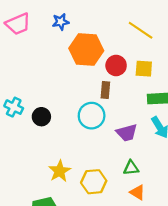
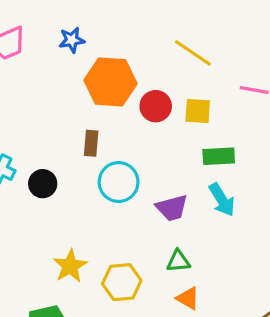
brown rectangle: (105, 90) -> (91, 143), moved

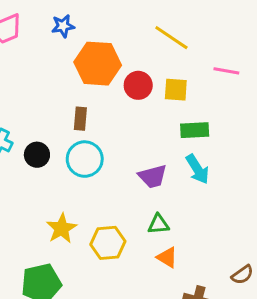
cyan circle: (119, 182) -> (85, 159), moved

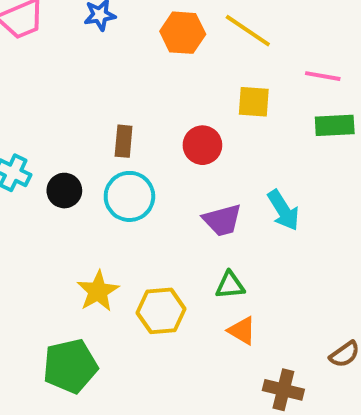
orange hexagon: (98, 64) -> (183, 33), moved, size x0.7
red circle: (138, 85) -> (202, 145), moved
green rectangle: (195, 130) -> (335, 125), moved

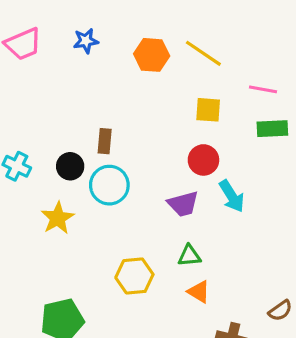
red circle: (202, 145) -> (203, 160), moved
black circle: (64, 191) -> (70, 166), moved
yellow star: (98, 291) -> (58, 218), moved

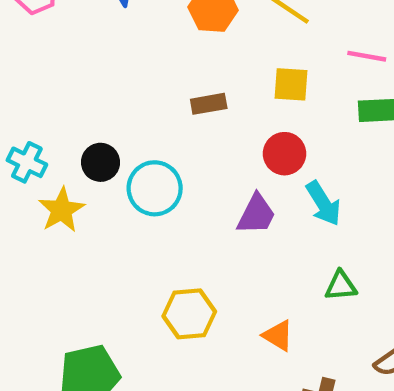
brown rectangle: (105, 141) -> (209, 104), moved, turned 75
purple trapezoid: (183, 204) -> (256, 214), turned -48
yellow star: (58, 218) -> (62, 210), moved
green triangle: (189, 256) -> (341, 286), moved

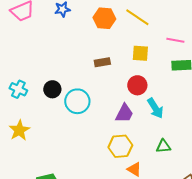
yellow star: (62, 210) -> (19, 130), moved
yellow hexagon: (189, 314) -> (120, 146), moved

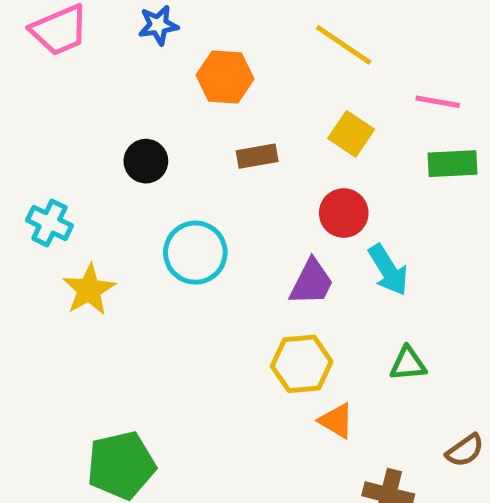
orange hexagon: (104, 18) -> (225, 77), moved
yellow square: (140, 53) -> (351, 134), turned 30
black circle: (52, 89) -> (146, 161), moved
yellow star: (19, 130) -> (89, 290), moved

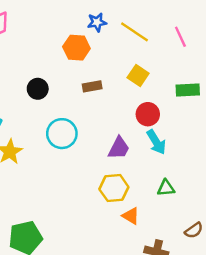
blue star: (158, 25) -> (97, 22), moved
pink line: (438, 102) -> (180, 37), moved, turned 55
red circle: (344, 213) -> (148, 114), moved

